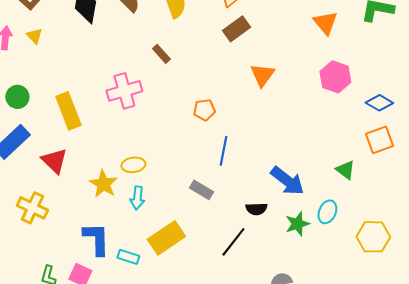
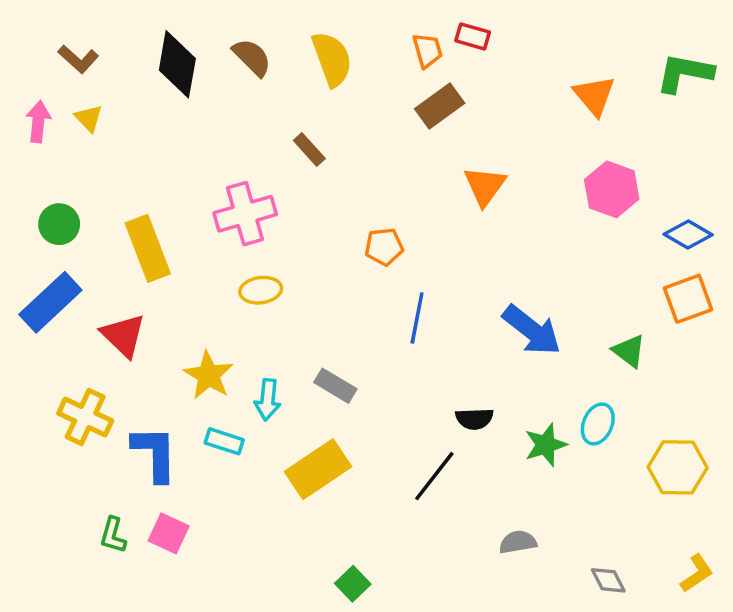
yellow ellipse: (133, 165) -> (261, 290), moved
blue arrow: (287, 181) -> (532, 330), moved
gray rectangle: (201, 190) -> (335, 386), moved
blue L-shape: (96, 239) -> (155, 453), moved
cyan rectangle: (128, 257) -> (224, 441), moved

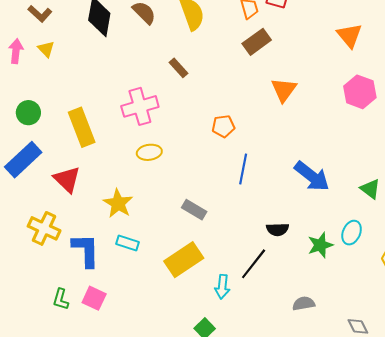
cyan arrow: (268, 400) -> (222, 287), moved

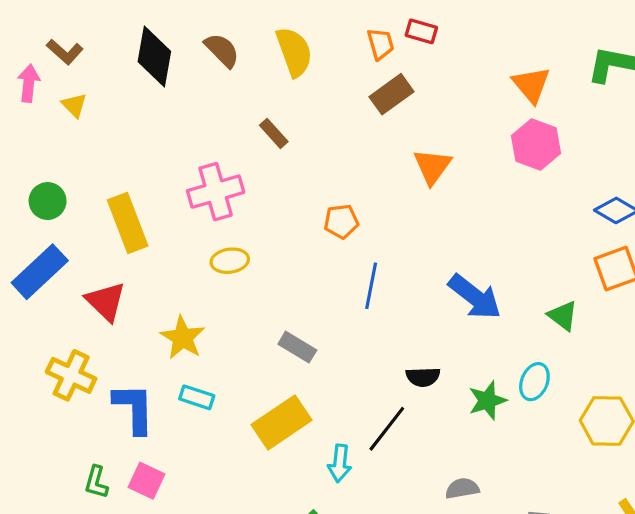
pink arrow: (16, 51) -> (29, 83), moved
pink hexagon: (360, 92) -> (536, 144), moved

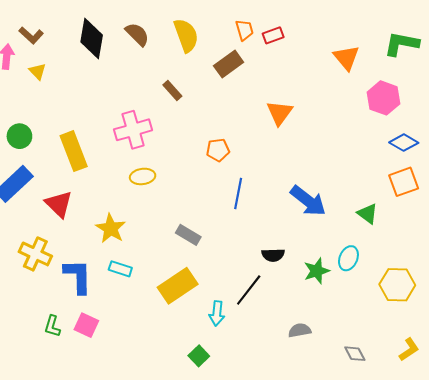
red rectangle: (421, 31) -> (273, 35), moved, turned -36
brown rectangle: (392, 94) -> (229, 64), moved
pink hexagon: (536, 144) -> (383, 98), moved

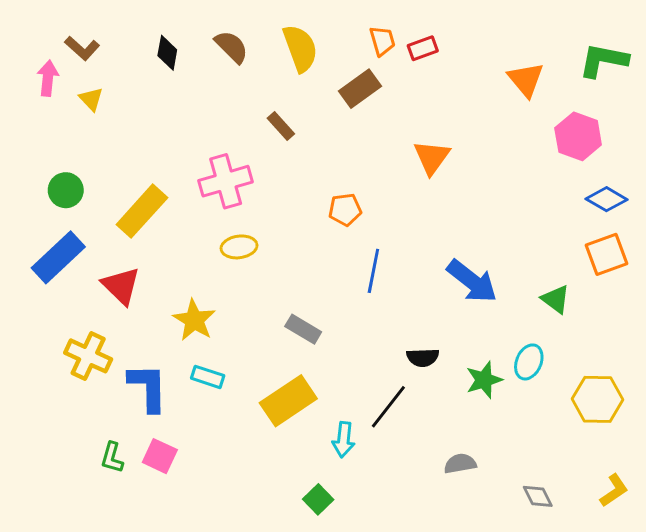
black diamond: (92, 39) -> (167, 53), size x0.6
yellow rectangle: (74, 151) -> (142, 211), turned 63

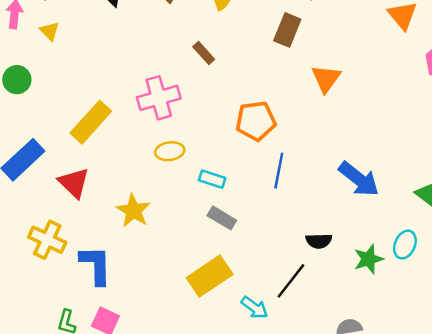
brown rectangle: (360, 89) -> (287, 30), moved, turned -32
green circle: (66, 190) -> (17, 80), moved
orange pentagon: (345, 210) -> (256, 121), size x1.5
cyan rectangle: (208, 377) -> (212, 179), moved
cyan arrow: (344, 440) -> (255, 308), turned -60

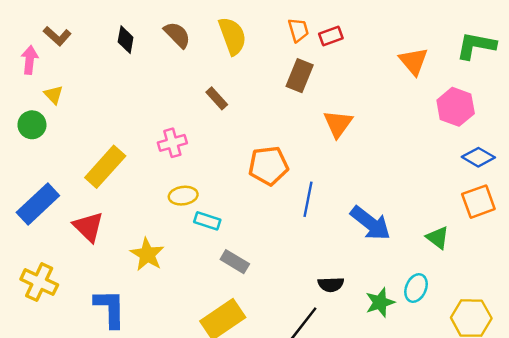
yellow triangle: (50, 31) -> (54, 95), moved
pink cross: (159, 98) -> (172, 143), size x0.7
blue line: (279, 171) -> (308, 199), moved
cyan rectangle: (212, 179) -> (207, 221), moved
yellow cross: (47, 240) -> (39, 282), moved

